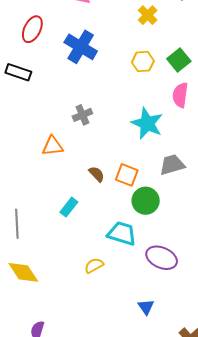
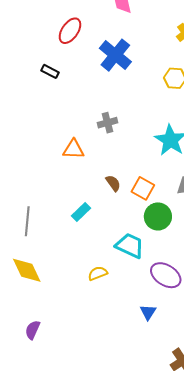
black rectangle: (18, 72) -> (50, 71), size x0.7
blue triangle: (146, 307) -> (148, 312), moved

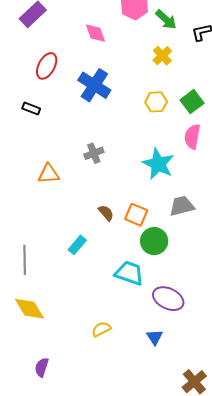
orange triangle: (74, 149) -> (49, 174), moved
yellow semicircle: (98, 273) -> (101, 329), moved

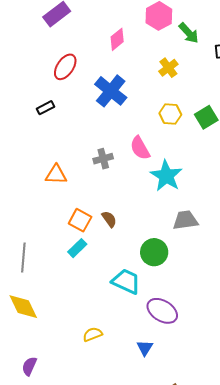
pink diamond: (95, 33) -> (117, 39), turned 65
yellow cross: (162, 56) -> (168, 68), moved
black rectangle: (31, 109) -> (45, 108), turned -54
pink semicircle: (192, 137) -> (140, 148), moved, turned -45
orange square: (136, 215) -> (80, 220), moved

